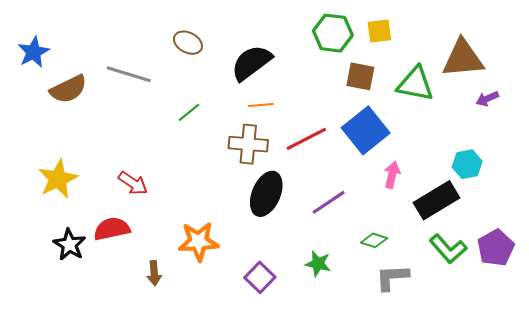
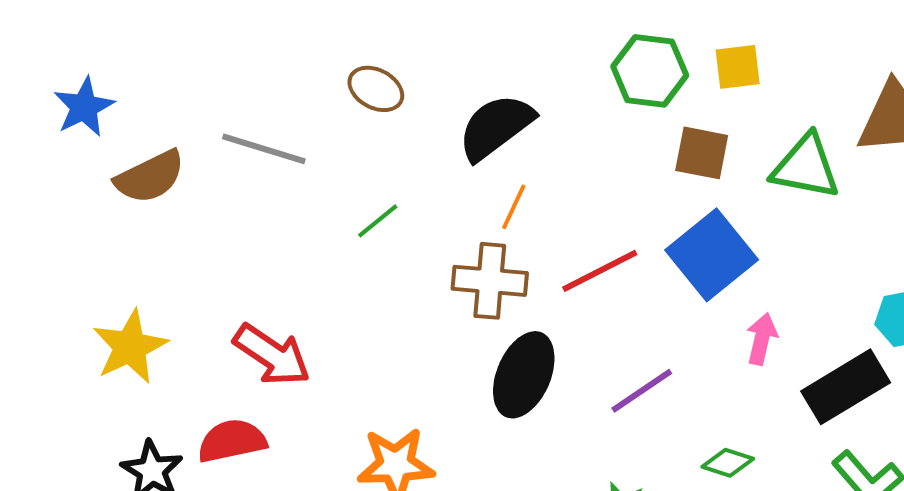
orange line: (261, 105) -> (514, 207), turned -60
red arrow: (133, 183) -> (272, 355), size x1.4

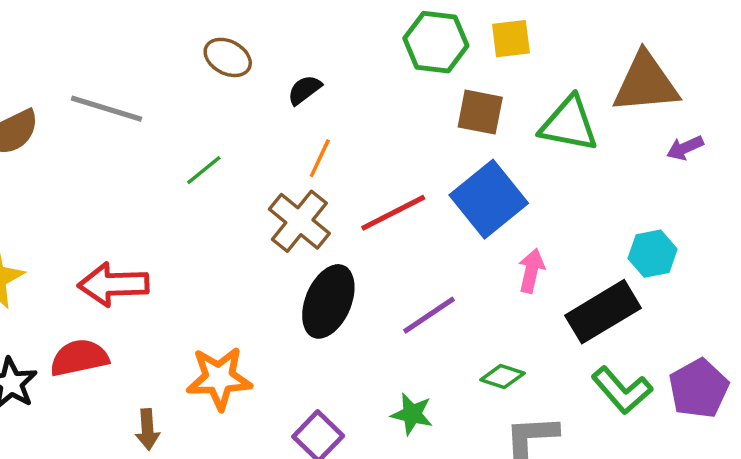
brown ellipse: (376, 89) -> (228, 57), moved
black semicircle: (496, 127) -> (304, 90), size x0.5
brown cross: (490, 281) -> (299, 221), turned 34
red arrow: (272, 355) -> (113, 284), turned 144

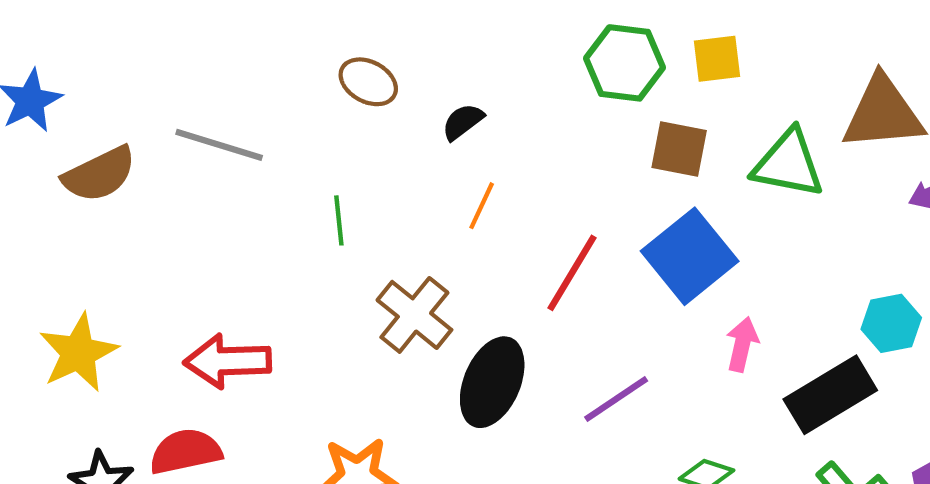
green line: (204, 170) -> (339, 220), turned -57
red line: (393, 213) -> (572, 273), turned -32
brown cross: (299, 221) -> (414, 315), moved

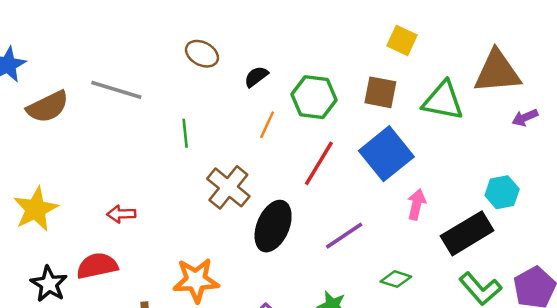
yellow square: (717, 59) -> (402, 40), turned 32
green hexagon: (625, 63) -> (314, 97), moved
red arrow: (228, 361) -> (121, 214), size x0.6

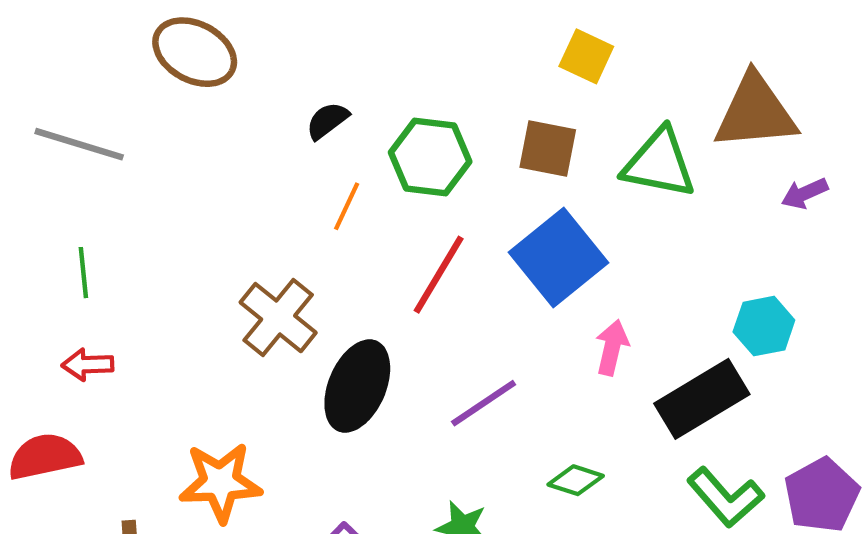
brown ellipse: (202, 54) -> (195, 52), moved, size x1.4
green line: (185, 133) -> (83, 273), moved

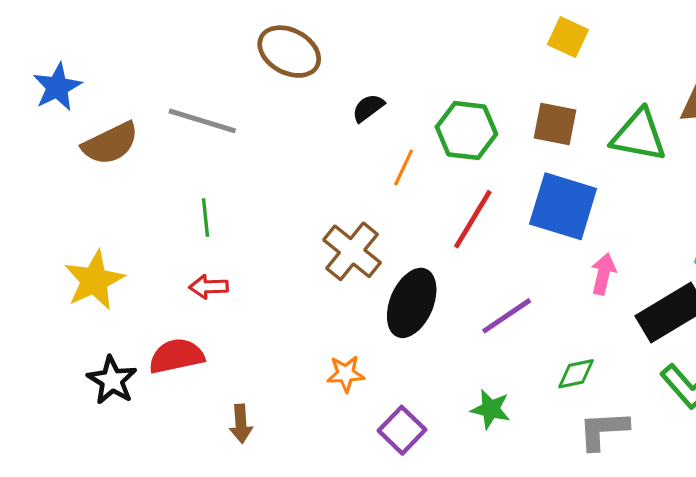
yellow square: (586, 56) -> (568, 37), moved
black semicircle: (327, 121) -> (368, 108), moved
blue square: (558, 258) -> (563, 206), turned -34
green diamond: (576, 480) -> (576, 374), turned -30
orange star: (220, 482) -> (346, 374), moved, size x0.6

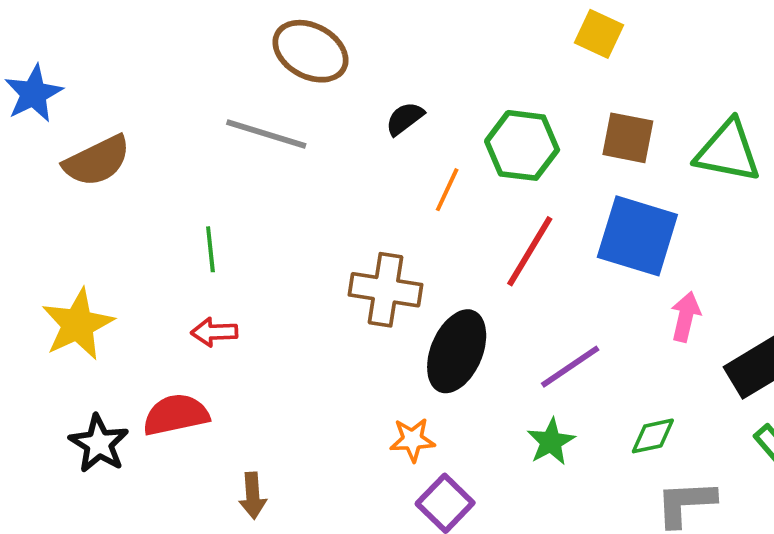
yellow square: (568, 37) -> (599, 34), moved
gray line: (202, 121) -> (266, 134), moved
brown cross: (352, 251) -> (385, 290), turned -30
orange star: (346, 374) -> (412, 440), moved
green star: (491, 409) -> (551, 442), moved, turned 30

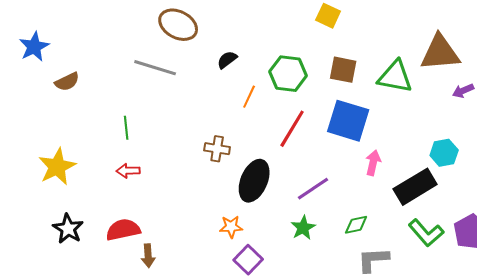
brown semicircle: (97, 161) -> (67, 82), size x0.7
brown cross: (385, 290) -> (217, 149), size x0.7
red semicircle: (176, 415) -> (123, 230), moved

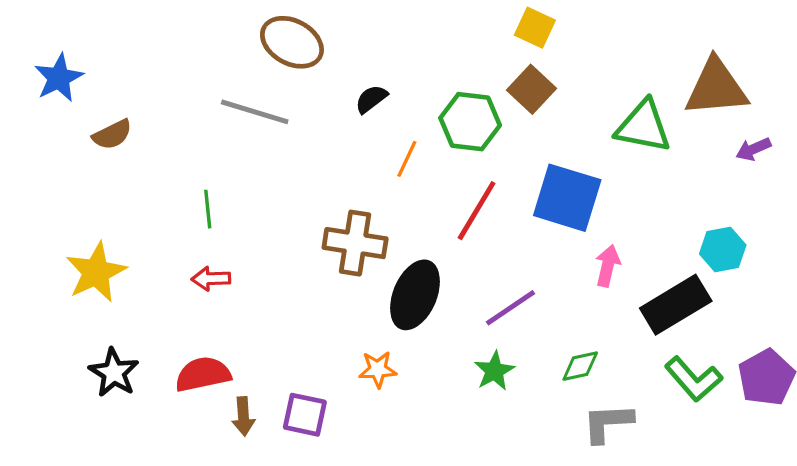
brown square: (343, 70) -> (532, 89), moved, turned 32
brown cross: (217, 149) -> (355, 243), size x1.5
purple square: (248, 260) -> (305, 415), moved, turned -32

